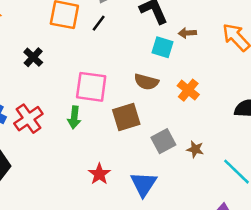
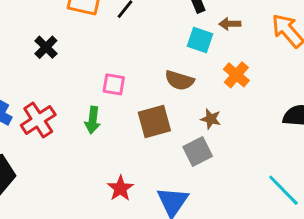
pink square: (91, 87) -> (114, 84), size x0.6
orange cross: (188, 90) -> (236, 75), moved
brown star: (195, 149) -> (211, 119), moved

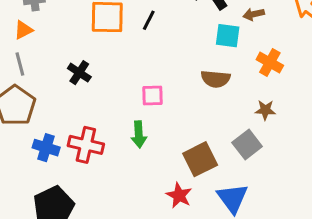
brown star: (211, 119) -> (265, 110), moved
red cross: (38, 120) -> (86, 145), turned -32
brown square: (154, 121) -> (200, 159), moved

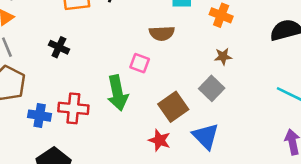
brown semicircle: (216, 79) -> (162, 33), moved
pink square: (152, 96) -> (140, 63), moved, turned 30
green arrow: (139, 134) -> (118, 93), size x1.5

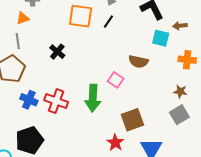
orange cross: (221, 15) -> (187, 60), turned -30
gray square: (212, 88) -> (179, 115), moved

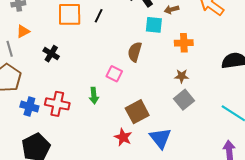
orange triangle: (23, 18) -> (23, 31), moved
brown semicircle: (138, 62) -> (135, 52), turned 102
green arrow: (93, 98) -> (94, 96), size x0.6

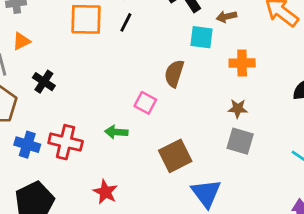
black cross: (51, 54) -> (44, 82), moved
green arrow: (94, 96) -> (116, 132), turned 98
gray square: (184, 100) -> (240, 141), turned -36
red star: (123, 137) -> (105, 192), moved

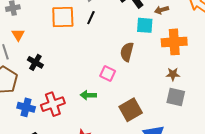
orange triangle: (21, 41) -> (18, 35), turned -32
orange cross: (242, 63) -> (174, 42), size x1.4
red cross: (66, 142) -> (53, 104), turned -30

